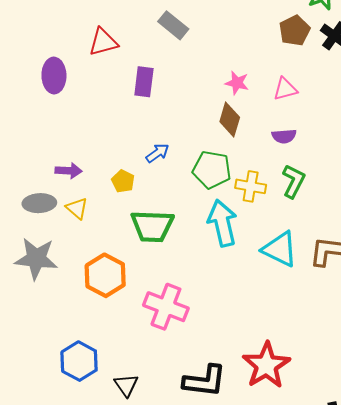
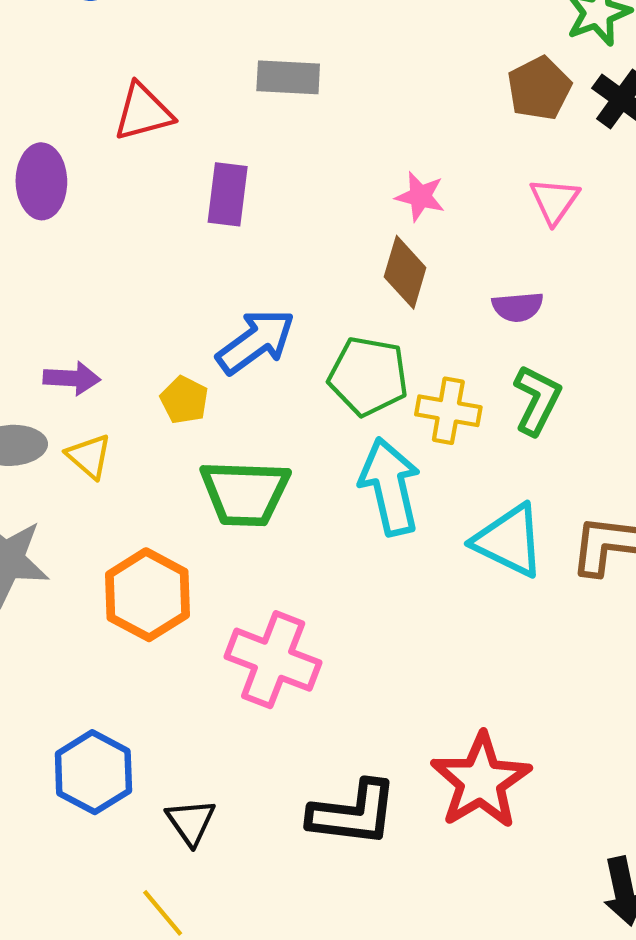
gray rectangle: (173, 25) -> (288, 77), turned -36
pink triangle: (285, 89) -> (554, 201), moved, turned -40
blue arrow: (158, 153) -> (256, 341), size x1.6

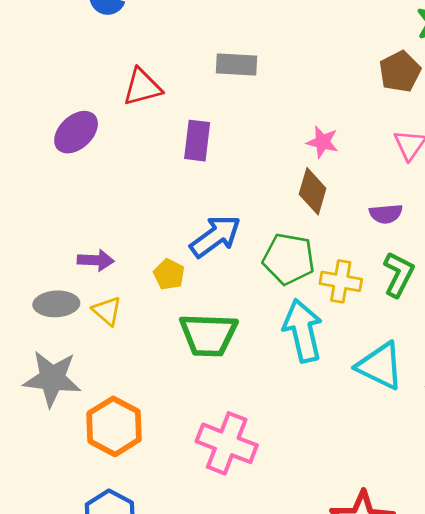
purple ellipse: (41, 181) -> (76, 132), turned 48
orange hexagon: (148, 595) -> (114, 426), moved

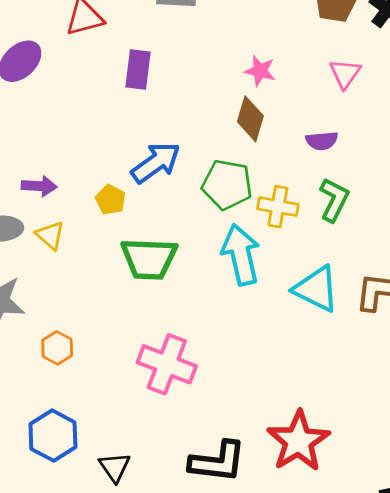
orange hexagon: (114, 426) -> (57, 348), size x0.6

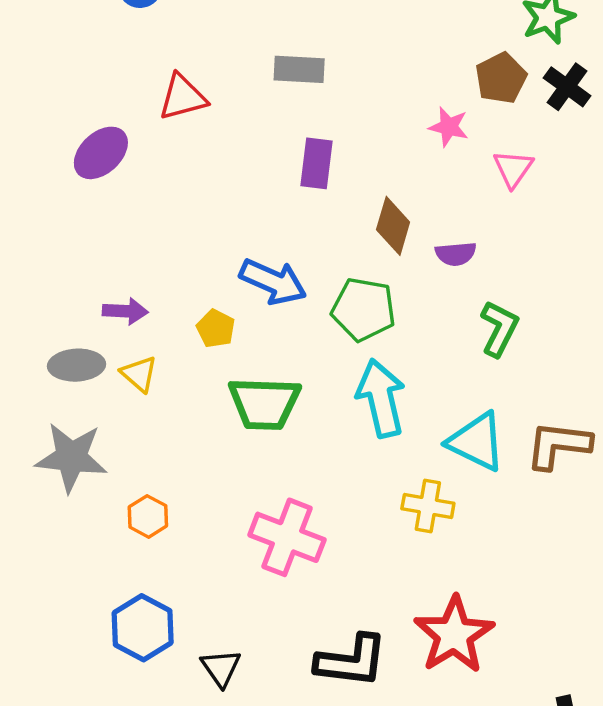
purple rectangle: (138, 69) -> (317, 163), moved
pink star: (260, 71) -> (449, 127), moved
purple semicircle: (322, 141) -> (456, 254), moved
blue arrow: (156, 163) -> (273, 282), turned 60
yellow cross: (278, 207) -> (428, 506), moved

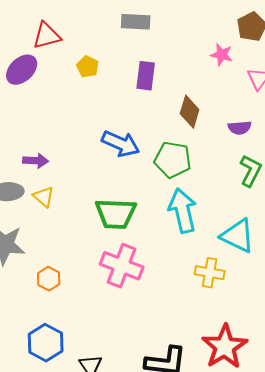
red triangle: (183, 97) -> (47, 36), moved
purple semicircle: (456, 254) -> (240, 128), moved
yellow pentagon: (216, 329) -> (88, 67), moved
pink cross: (287, 537) -> (122, 266), moved

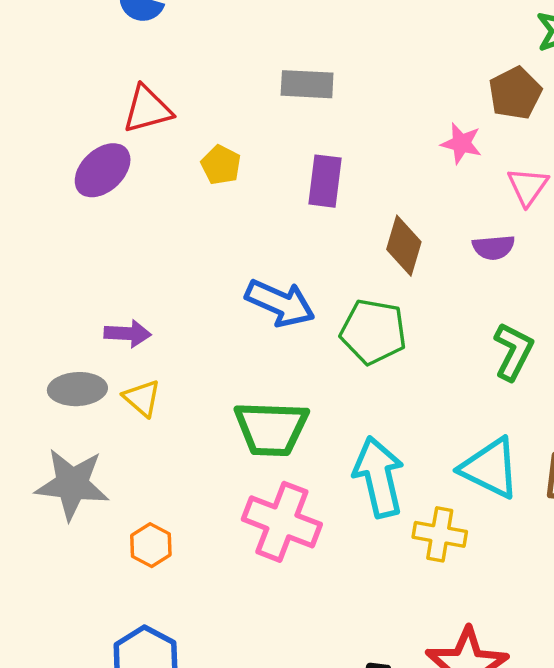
purple semicircle: (240, 128) -> (494, 247), moved
cyan arrow: (183, 211) -> (379, 477), moved

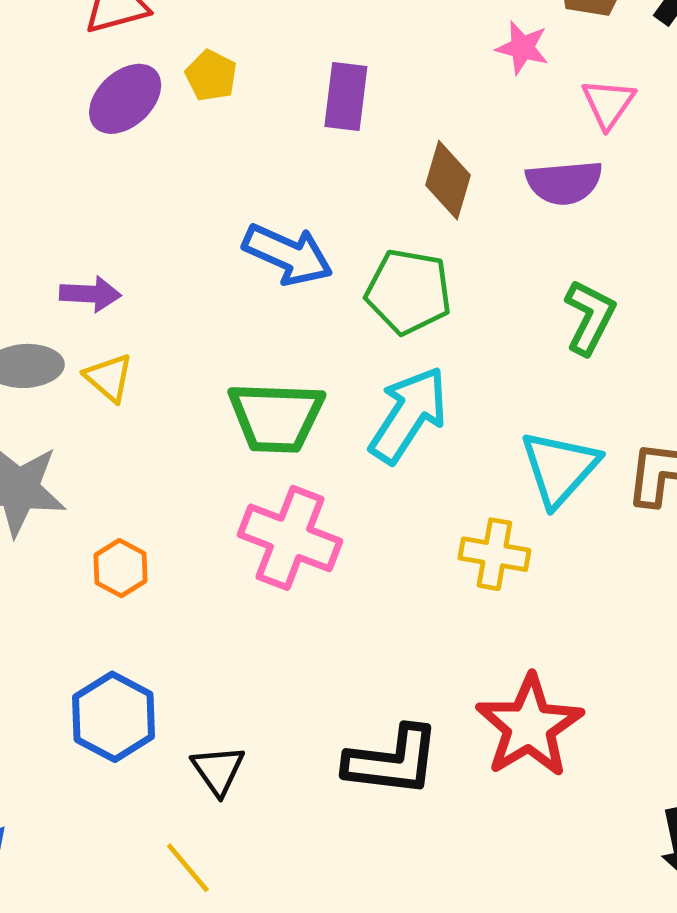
purple ellipse: (103, 170) -> (125, 99), moved
purple semicircle: (494, 247) -> (564, 182), size x1.4
cyan triangle: (490, 468) -> (560, 468), turned 46
cyan arrow: (379, 477) -> (409, 415), moved, turned 46

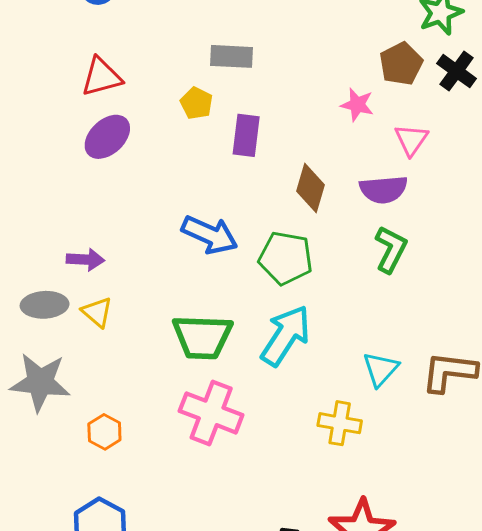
yellow pentagon: (211, 76) -> (196, 103), moved
green L-shape: (590, 317) -> (391, 249), moved
cyan triangle: (560, 468) -> (381, 369), size x0.7

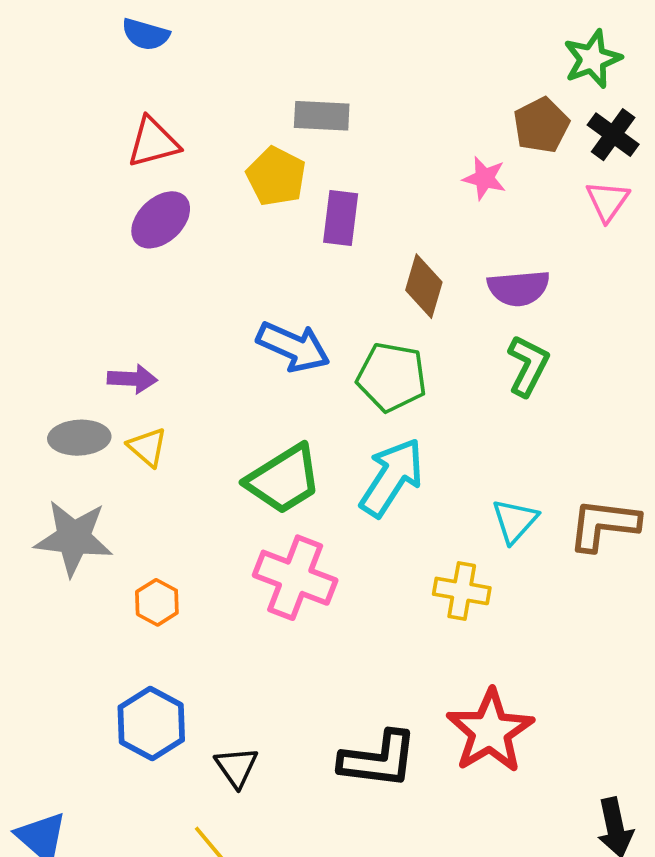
yellow pentagon: (196, 103) -> (276, 176), size x1.4
pink triangle: (411, 140) -> (608, 201), moved
green trapezoid: (202, 337) -> (284, 479), turned -34

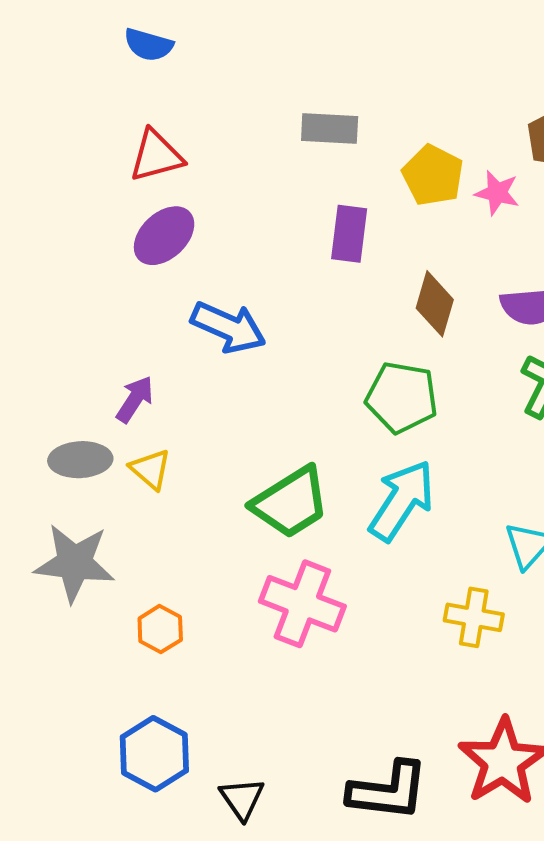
yellow pentagon: (276, 176) -> (433, 175), moved
blue arrow: (293, 347) -> (228, 327), moved
purple arrow: (132, 379) -> (135, 399), turned -60

